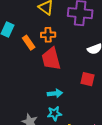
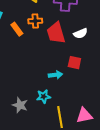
red trapezoid: (51, 59) -> (56, 33), moved
cyan arrow: (55, 93) -> (55, 75), moved

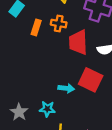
orange rectangle: (17, 29) -> (36, 27), turned 40
red square: (74, 63) -> (91, 80), size x1.5

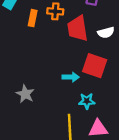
cyan star: (47, 109) -> (87, 101), moved
gray star: (19, 112) -> (25, 94), moved

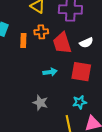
cyan arrow: (71, 77) -> (50, 72), moved
gray star: (25, 94) -> (40, 103), moved

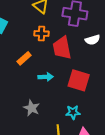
orange rectangle: (23, 40) -> (24, 58), moved, turned 40
white semicircle: (86, 43) -> (93, 40), moved

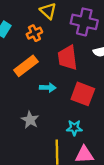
orange cross: (41, 34) -> (34, 33), moved, turned -32
orange rectangle: (24, 58) -> (26, 66), size x1.5

